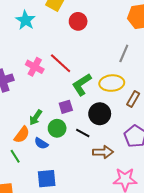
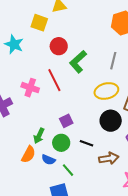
red circle: (78, 21) -> (59, 46), moved
red line: (61, 63) -> (54, 80), turned 30
green L-shape: (82, 84) -> (78, 62), moved
black circle: (100, 114) -> (111, 121), moved
green line: (15, 156) -> (68, 170), moved

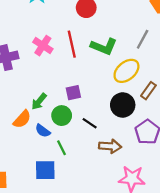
green L-shape: (78, 62) -> (104, 46), moved, turned -130
yellow ellipse: (106, 91) -> (126, 71), turned -40

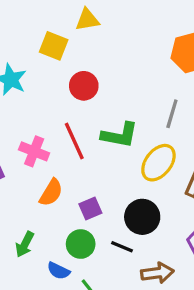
green arrow: (39, 102) -> (25, 244), moved
black circle: (123, 105) -> (142, 217), moved
orange semicircle: (22, 119) -> (51, 193), moved

